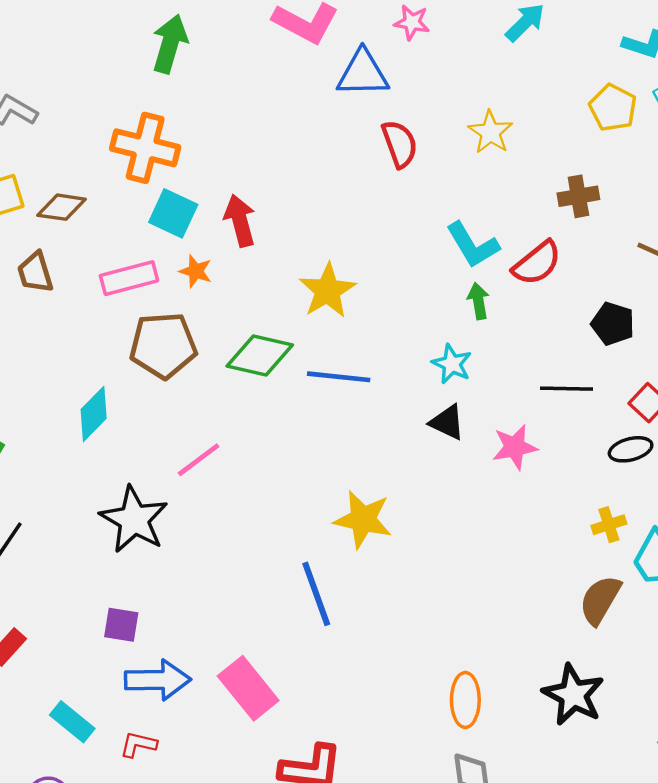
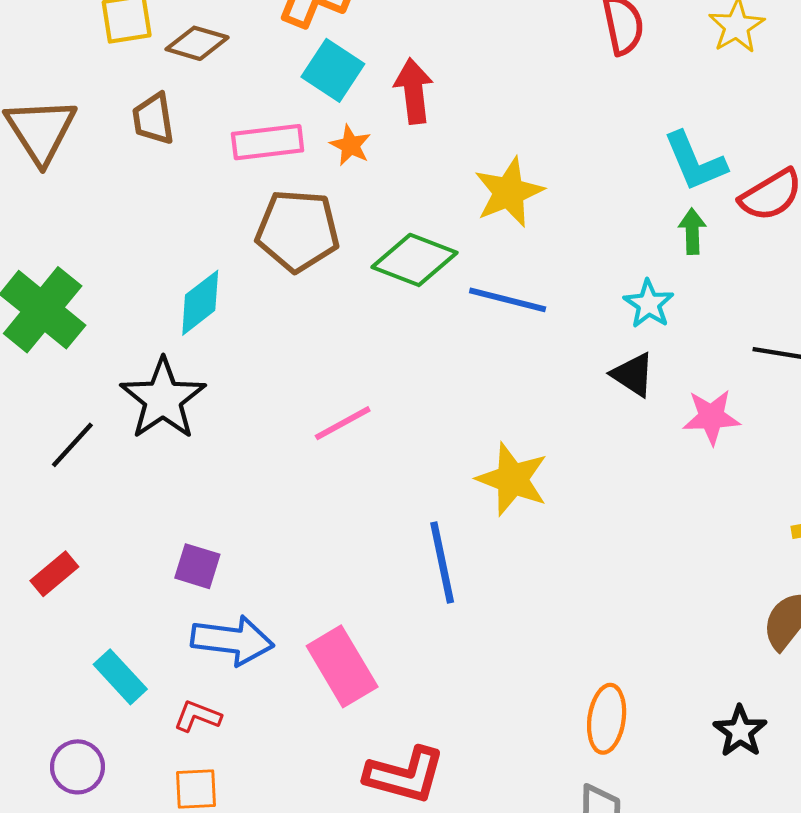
pink line: (199, 460) -> (343, 423), moved
black star: (134, 519) -> (163, 399), moved
black star: (573, 695) -> (740, 731), size x0.7

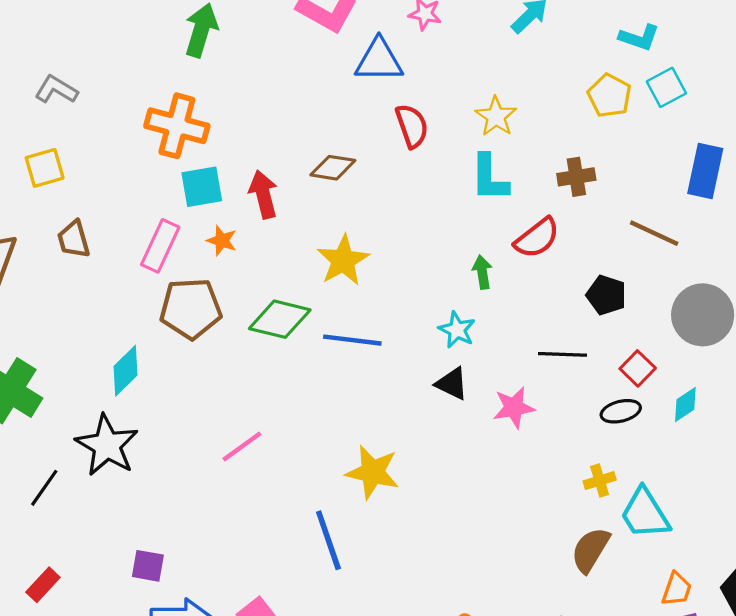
brown diamond: (197, 43) -> (333, 168), moved
cyan square: (333, 70) -> (202, 187), turned -36
pink rectangle: (268, 142) -> (160, 246), turned -51
cyan L-shape: (695, 161) -> (489, 178), moved, turned 30

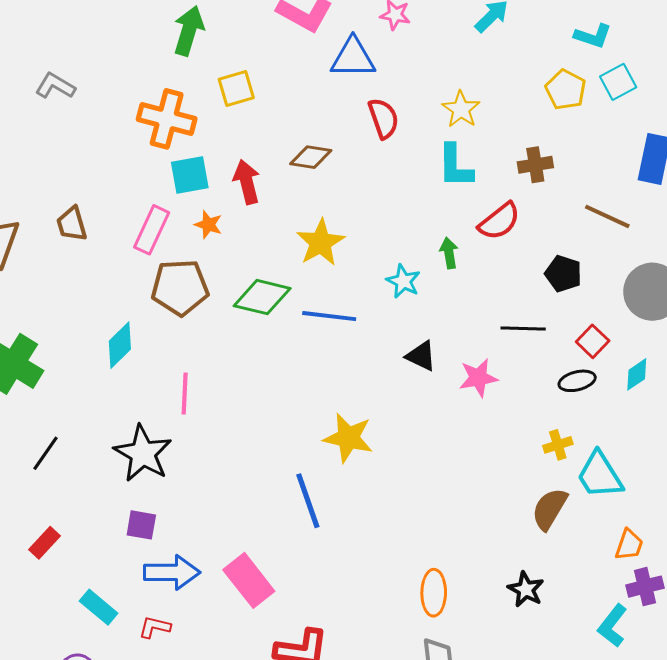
yellow square: (45, 168) -> (236, 89), moved
cyan star: (457, 330) -> (403, 281), moved
black star: (107, 445) -> (143, 454), moved
pink line: (242, 447) -> (185, 393), moved, turned -51

